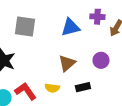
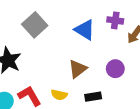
gray square: (25, 27) -> (35, 25), turned 35
blue triangle: (71, 27) -> (85, 30), turned 42

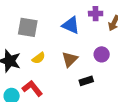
gray square: (35, 25) -> (28, 27), turned -30
yellow semicircle: (59, 95) -> (39, 58), moved, turned -40

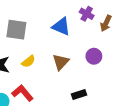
purple cross: (96, 14) -> (87, 14), turned 32
black rectangle: (86, 81) -> (79, 95), moved

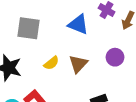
yellow semicircle: (28, 61) -> (51, 63), moved

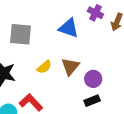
purple circle: (115, 57) -> (93, 79), moved

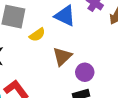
yellow semicircle: (44, 67) -> (37, 35), moved

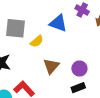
brown triangle: (62, 56) -> (51, 66), moved

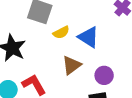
blue triangle: (58, 23) -> (88, 37), moved

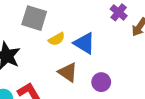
brown triangle: (72, 65) -> (68, 72), turned -48

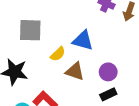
yellow semicircle: (57, 39) -> (58, 54), moved

